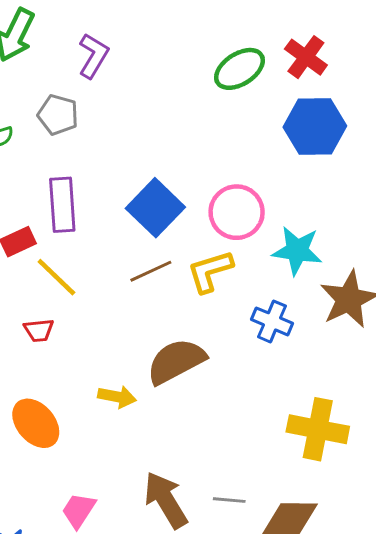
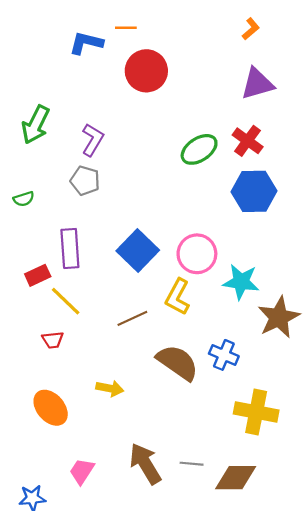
gray pentagon: (58, 115) -> (85, 181), moved
brown line: (151, 271) -> (132, 318), moved
yellow L-shape: (210, 271) -> (178, 297), turned -45
blue cross: (272, 321) -> (224, 355), moved
brown semicircle: (176, 361) -> (178, 362), moved, turned 63

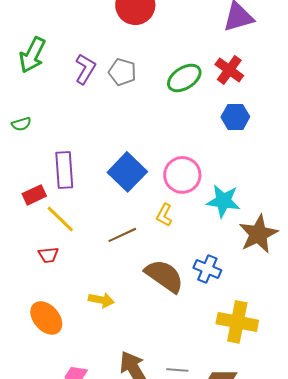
gray pentagon: (85, 181) -> (122, 72), moved
blue hexagon: (254, 191) -> (235, 117), size x0.7
yellow L-shape: (178, 297) -> (164, 215), size x0.7

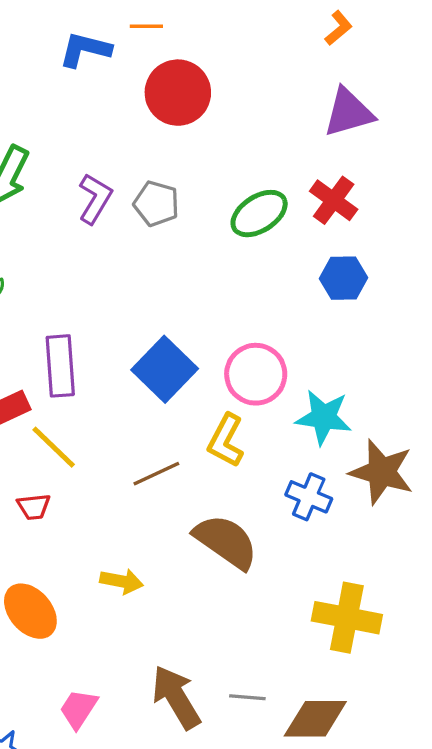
yellow L-shape: (164, 215) -> (226, 440), size x1.4
brown star: (258, 234) -> (382, 472), turned -30
blue cross: (207, 269) -> (309, 497), moved

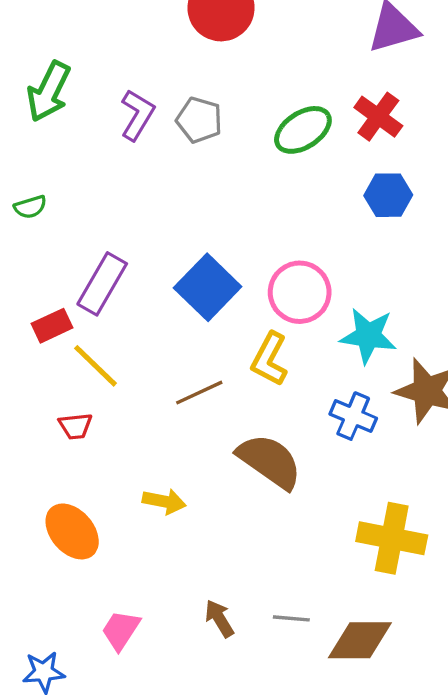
purple rectangle: (60, 366) -> (102, 284), turned 34
brown arrow: (176, 697) -> (219, 618), size x0.6

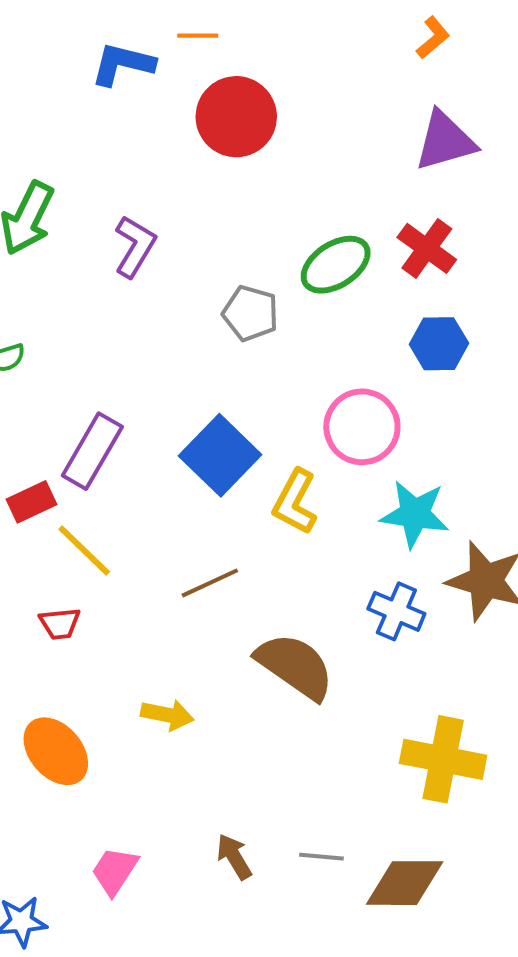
gray pentagon: (199, 120) -> (250, 313), moved
pink circle: (300, 292) -> (362, 427), moved
yellow L-shape: (270, 359) -> (295, 502), moved

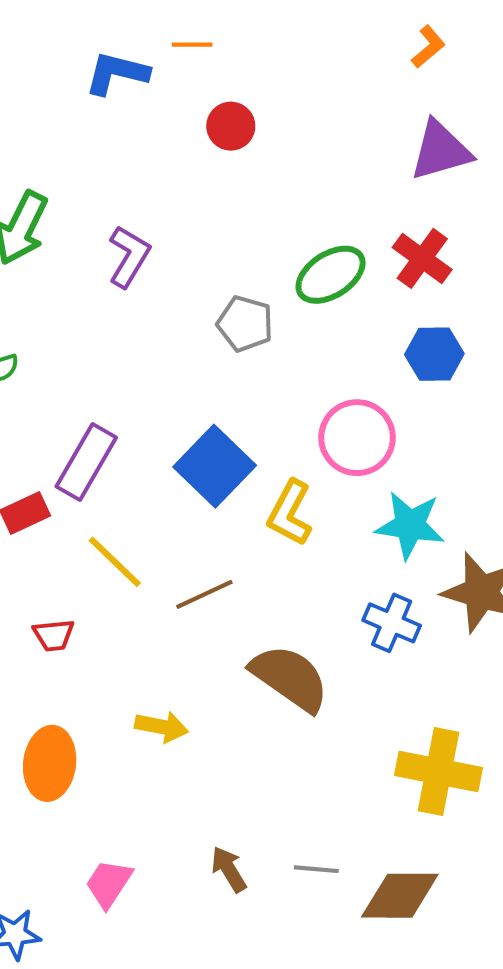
red circle: (236, 117) -> (231, 126), size x0.6
yellow line: (84, 551) -> (115, 562), moved
orange ellipse: (56, 751) -> (50, 763), turned 48

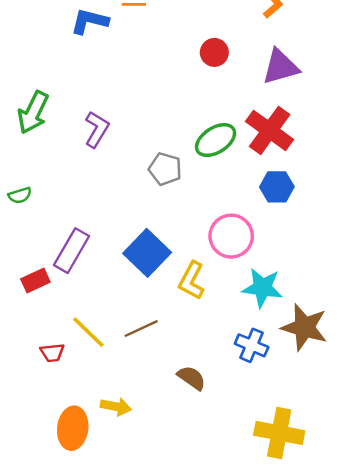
red circle: (231, 126) -> (214, 52), moved
red cross: (422, 258) -> (270, 130), size x1.4
yellow line: (115, 562) -> (88, 332), moved
brown semicircle: (290, 678) -> (192, 378), size x0.6
orange ellipse: (50, 763) -> (73, 428), moved

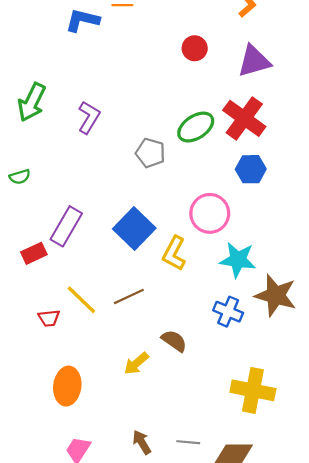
yellow arrow: (116, 407) -> (136, 363), moved, turned 128

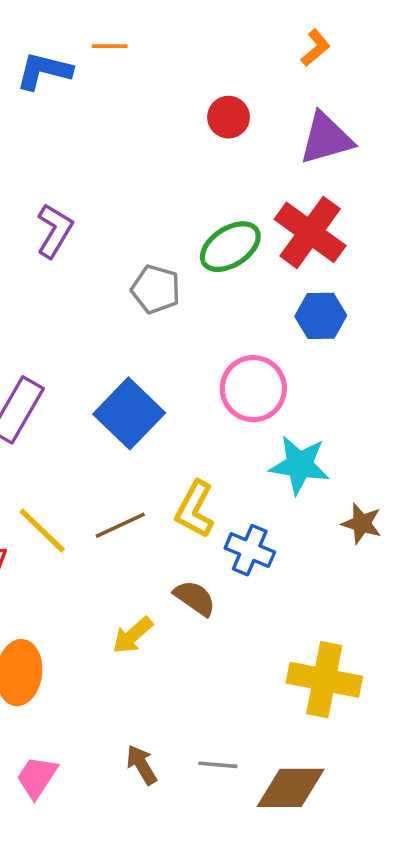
yellow L-shape: (174, 253) -> (195, 509), moved
brown star: (276, 295) -> (362, 523), size x0.6
blue cross: (228, 312) -> (250, 550), moved

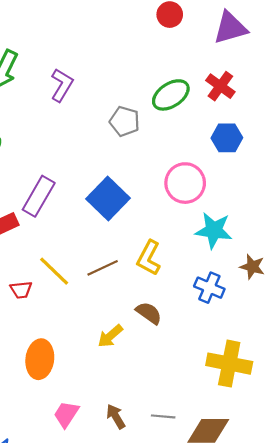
red cross: (310, 232) -> (220, 86), size x0.7
blue cross: (250, 550) -> (209, 288), moved
pink trapezoid: (37, 777) -> (66, 414), moved

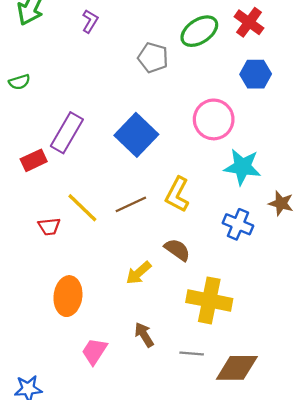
purple L-shape: (62, 85) -> (90, 21), size x0.7
yellow cross: (229, 364) -> (209, 300), moved
brown arrow: (116, 416) -> (144, 335), moved

